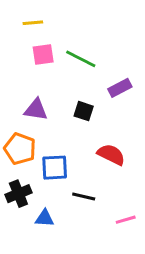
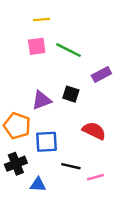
yellow line: (33, 23) -> (42, 19), moved
purple triangle: (36, 110) -> (42, 100), moved, turned -30
pink line: (126, 220) -> (95, 177), moved

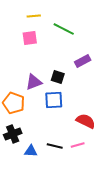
green line: (68, 50) -> (64, 29), moved
red semicircle: (94, 131) -> (86, 121), moved
blue square: (46, 142) -> (54, 100), moved
black line: (71, 166) -> (55, 146), moved

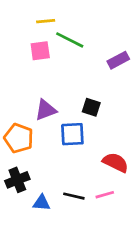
green line: (64, 29) -> (70, 40), moved
purple rectangle: (83, 61) -> (118, 60), moved
black square: (58, 77) -> (91, 107), moved

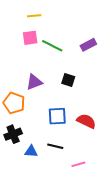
green line: (70, 40) -> (52, 46), moved
blue square: (72, 134) -> (57, 116), moved
pink line: (105, 195) -> (78, 164), moved

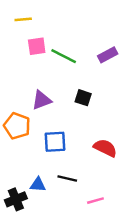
yellow line: (34, 16) -> (23, 19), moved
blue square: (57, 116) -> (55, 142), moved
black cross: (13, 134) -> (16, 199), moved

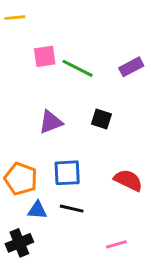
yellow line: (23, 19) -> (15, 18), moved
orange pentagon: (17, 126) -> (21, 179), moved
black line: (67, 179) -> (72, 209), moved
blue triangle: (38, 185) -> (37, 210), moved

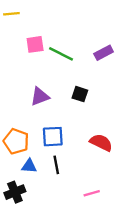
black line: (72, 209) -> (56, 165), turned 66

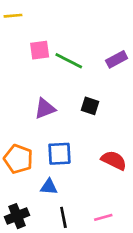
black line: (56, 165) -> (63, 217), moved
blue triangle: (29, 166) -> (49, 187), moved

